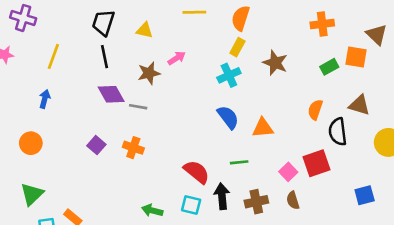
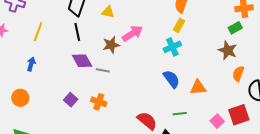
pink arrow: (177, 58) -> (132, 33), size x1.5
brown star: (275, 63) -> (228, 50), moved
green rectangle: (329, 67) -> (235, 28), moved

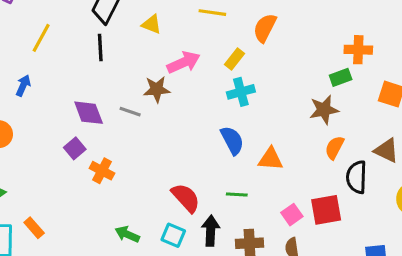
yellow rectangle: (179, 25) -> (235, 59), moved
brown star: (111, 45) -> (157, 89), moved
brown star: (228, 50) -> (324, 110), turned 30
purple diamond: (82, 61) -> (89, 113), moved
orange cross: (99, 102) -> (102, 171), moved

